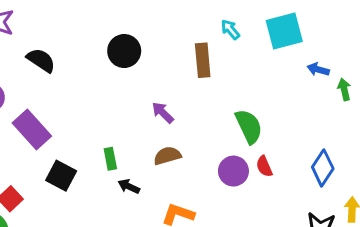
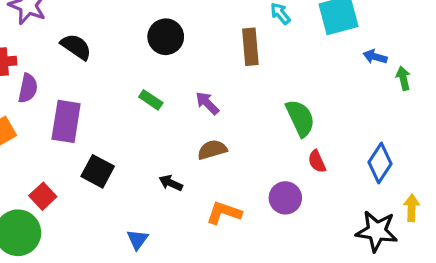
purple rectangle: (32, 129) -> (66, 121), turned 51
green rectangle: (110, 159) -> (151, 100), moved, turned -45
purple circle: (233, 171) -> (285, 198), moved

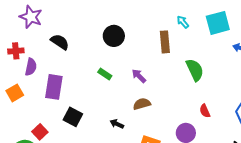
green semicircle: (300, 118) -> (195, 70), moved

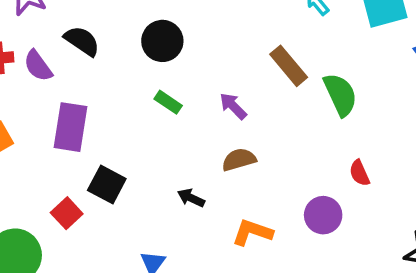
black circle: (114, 36) -> (162, 41), moved
brown rectangle: (165, 42) -> (289, 66), moved, turned -35
purple semicircle: (31, 67) -> (38, 66), moved, turned 132
red square: (40, 132) -> (67, 213), moved

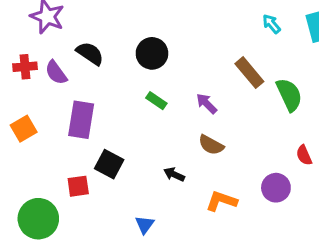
brown semicircle: (239, 160) -> (211, 145), turned -135
red square: (67, 213) -> (78, 186), turned 35

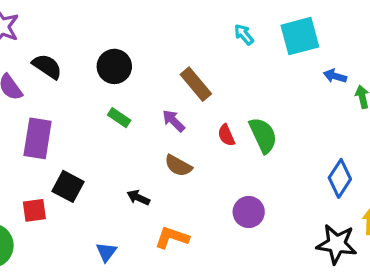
brown rectangle: (249, 73) -> (196, 84), moved
green semicircle: (289, 95) -> (263, 135), moved
red semicircle: (304, 155) -> (226, 135), moved
orange L-shape: (221, 201) -> (172, 238), moved

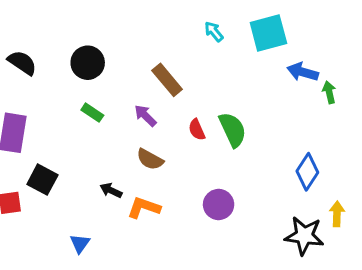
blue arrow: (335, 76) -> (303, 72), size x1.4
orange L-shape: (172, 238) -> (144, 208), moved

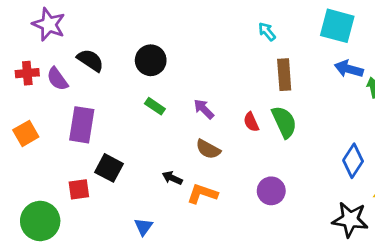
cyan square: (268, 33) -> (337, 26), moved, turned 30
brown rectangle: (167, 80) -> (284, 75), moved, turned 36

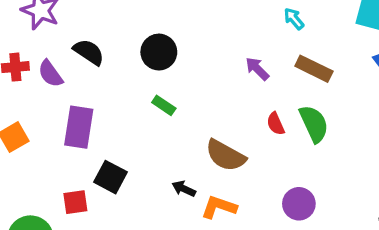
brown rectangle: (284, 75) -> (314, 69), turned -60
purple arrow: (204, 109) -> (257, 69), moved
brown semicircle: (208, 149) -> (226, 155), size x1.4

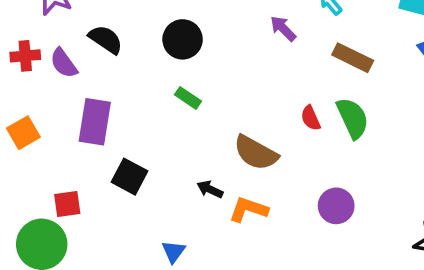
purple arrow: (257, 69) -> (283, 28), moved
red square: (75, 202) -> (67, 204), moved

